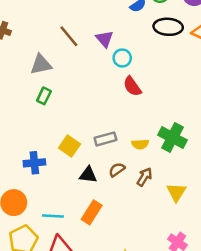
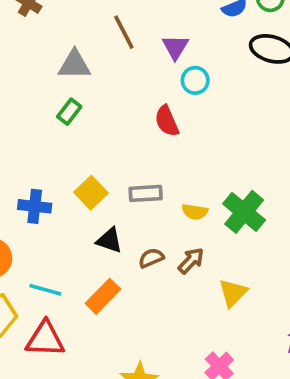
red semicircle: (132, 86) -> (167, 121), moved
brown semicircle: (117, 170) -> (151, 258), moved

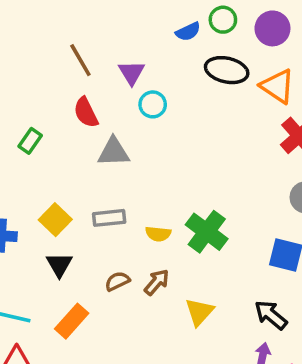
gray triangle: (75, 65) -> (114, 152), moved
red semicircle: (167, 121) -> (86, 112), moved
black triangle: (109, 240) -> (59, 265), moved, turned 44

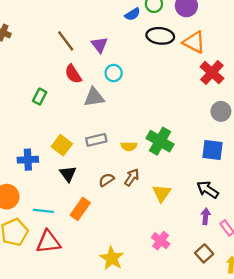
cyan circle: (153, 104) -> (114, 73), moved

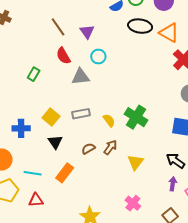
yellow semicircle: (129, 146) -> (109, 120), turned -128
red triangle: (48, 242) -> (36, 200), size x0.7

